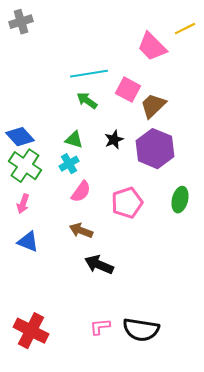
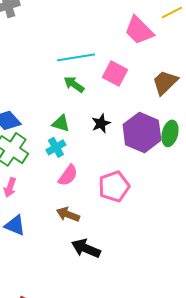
brown trapezoid: (153, 106) -> (165, 82), moved
green ellipse: (180, 200) -> (170, 133), moved

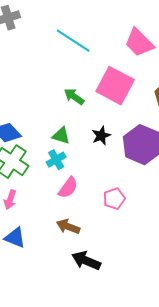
cyan line: (76, 57) -> (73, 41), moved, turned 42
pink square: (115, 73) -> (115, 86), size x1.5
pink pentagon: (114, 186) -> (114, 199), size x0.7

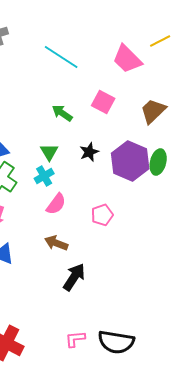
pink square: (115, 86) -> (103, 102), size x0.6
green triangle: (61, 136) -> (49, 152), turned 42
black arrow: (86, 261) -> (74, 277), turned 100

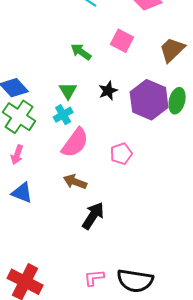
pink semicircle: (56, 204) -> (75, 143), size x1.4

